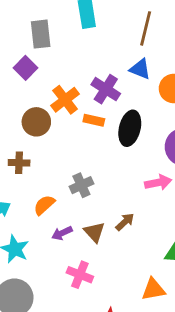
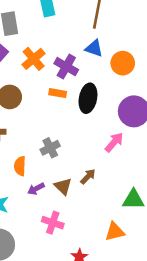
orange cross: (65, 100) -> (34, 59), moved
pink arrow: (158, 183) -> (114, 142), turned -35
orange semicircle: (44, 205) -> (20, 166), turned -42

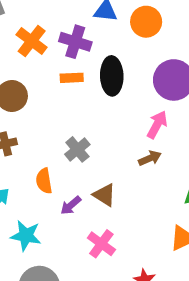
brown arrow: (88, 177) -> (150, 158), moved, turned 35
pink cross: (53, 223) -> (101, 244), turned 30

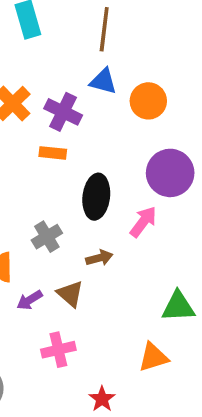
black ellipse: (112, 76) -> (96, 197), moved
brown arrow: (150, 158) -> (99, 258), moved
pink cross: (101, 244) -> (58, 350), turned 32

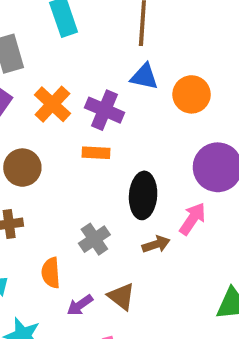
brown arrow: (99, 258) -> (156, 244), moved

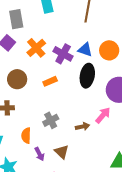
blue triangle: (144, 77) -> (85, 50), moved
orange rectangle: (96, 153) -> (50, 81), moved, turned -32
black ellipse: (143, 195) -> (87, 76), moved
purple arrow: (80, 305) -> (40, 154), turned -88

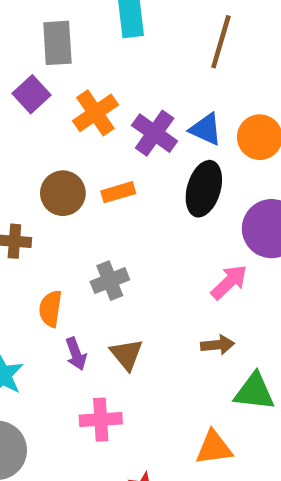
brown circle: (17, 79) -> (63, 193), moved
brown arrow: (83, 127) -> (218, 345), moved

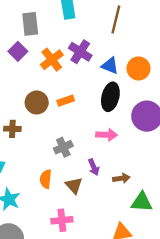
purple cross: (155, 133) -> (80, 52), moved
pink arrow: (229, 282) -> (107, 135), moved, turned 48
orange semicircle: (50, 309) -> (46, 179), moved
purple arrow: (76, 354) -> (94, 167), moved

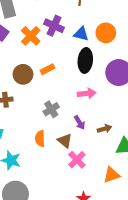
pink cross: (62, 220) -> (77, 160), moved, turned -30

